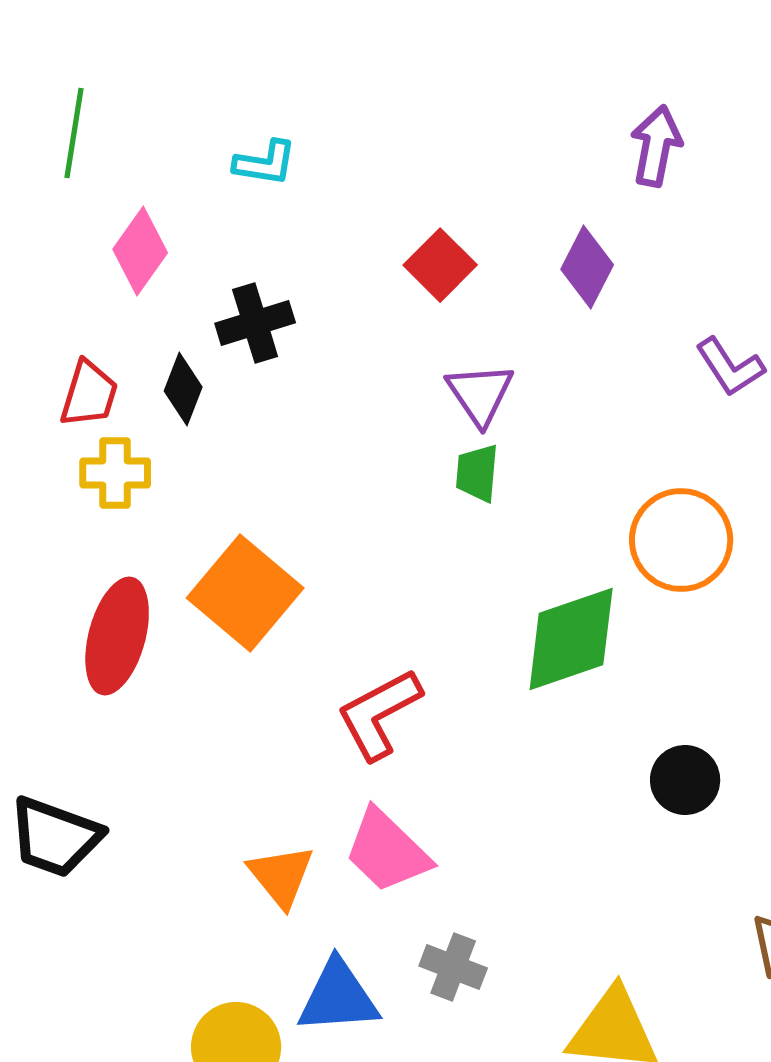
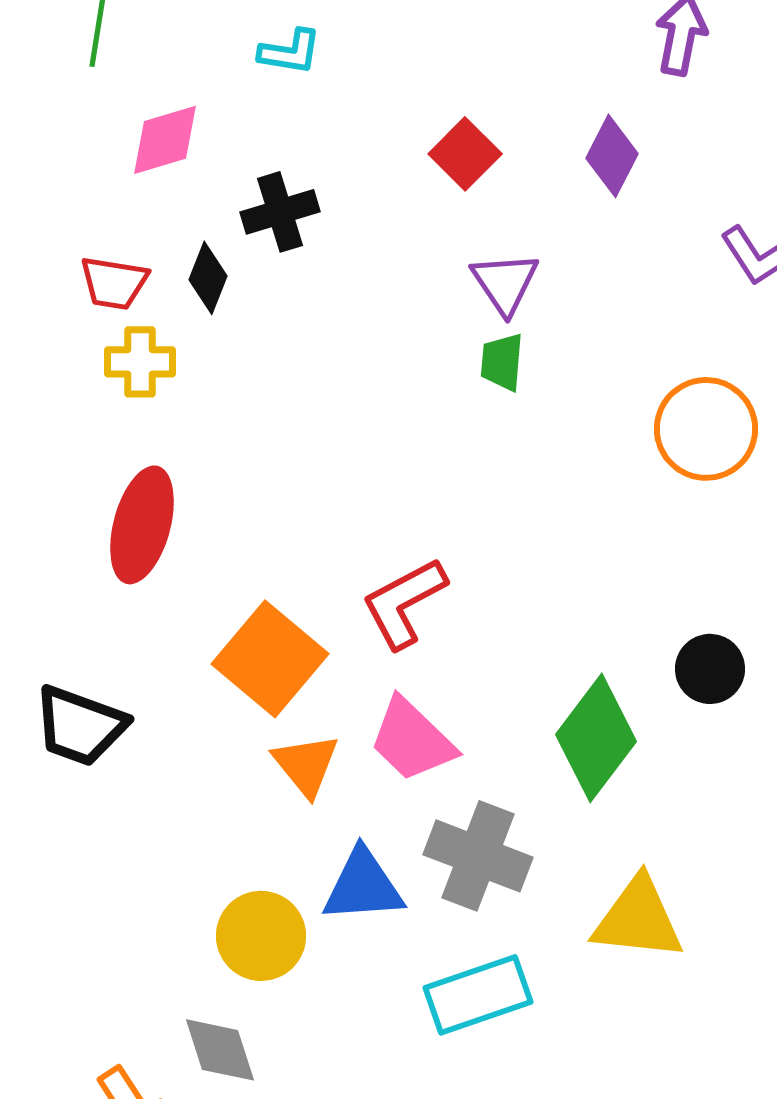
pink diamond: (140, 251) -> (165, 140), turned 38
red trapezoid: (89, 394) -> (114, 283), turned 82
orange square: (245, 593) -> (270, 659), moved
green diamond: (571, 639) -> (596, 738), moved, turned -34
gray cross: (453, 967) -> (478, 856), size x1.6

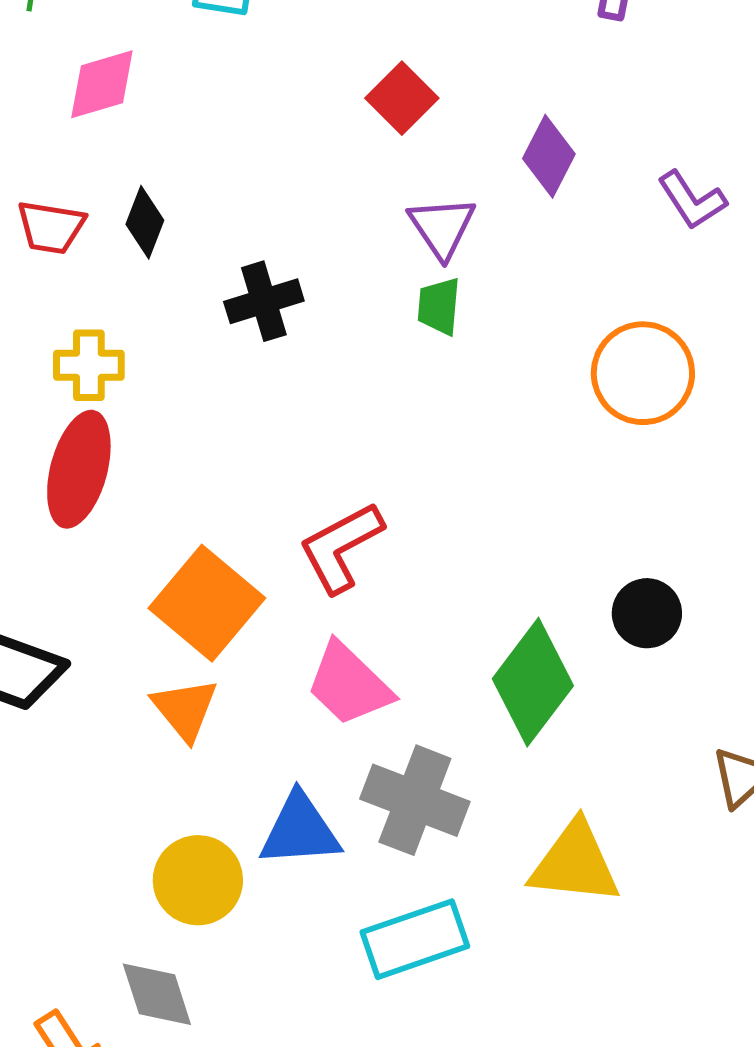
purple diamond: (612, 156) -> (549, 156), moved
black cross: (280, 212) -> (264, 301), moved
yellow cross: (140, 362) -> (89, 365), moved
orange triangle: (306, 765) -> (185, 709), moved

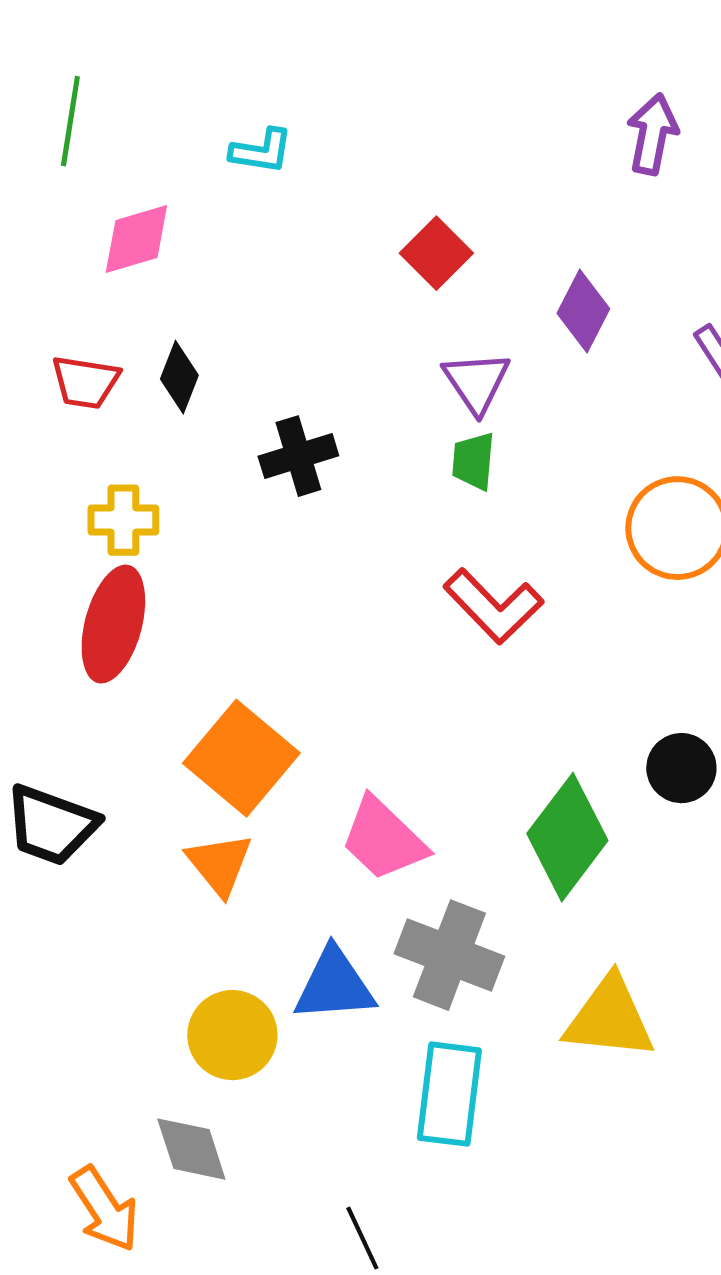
red L-shape: (341, 547) -> (493, 606), moved, turned -106
cyan rectangle: (415, 939) -> (449, 1094), turned -64

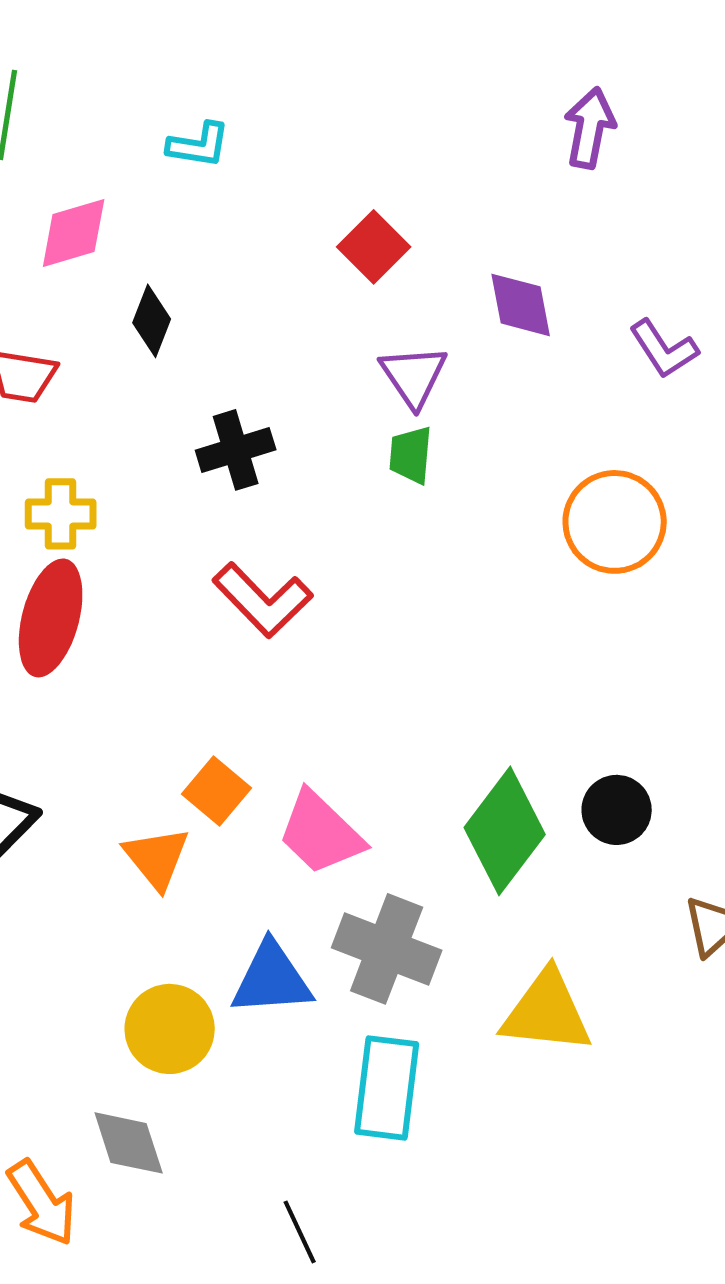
purple diamond: (583, 311) -> (521, 305), turned -38
black diamond: (179, 377) -> (152, 321), moved
red L-shape: (493, 606) -> (263, 600), moved
orange square: (241, 758) -> (217, 791), moved, size x0.6
black circle: (681, 768) -> (617, 810), moved

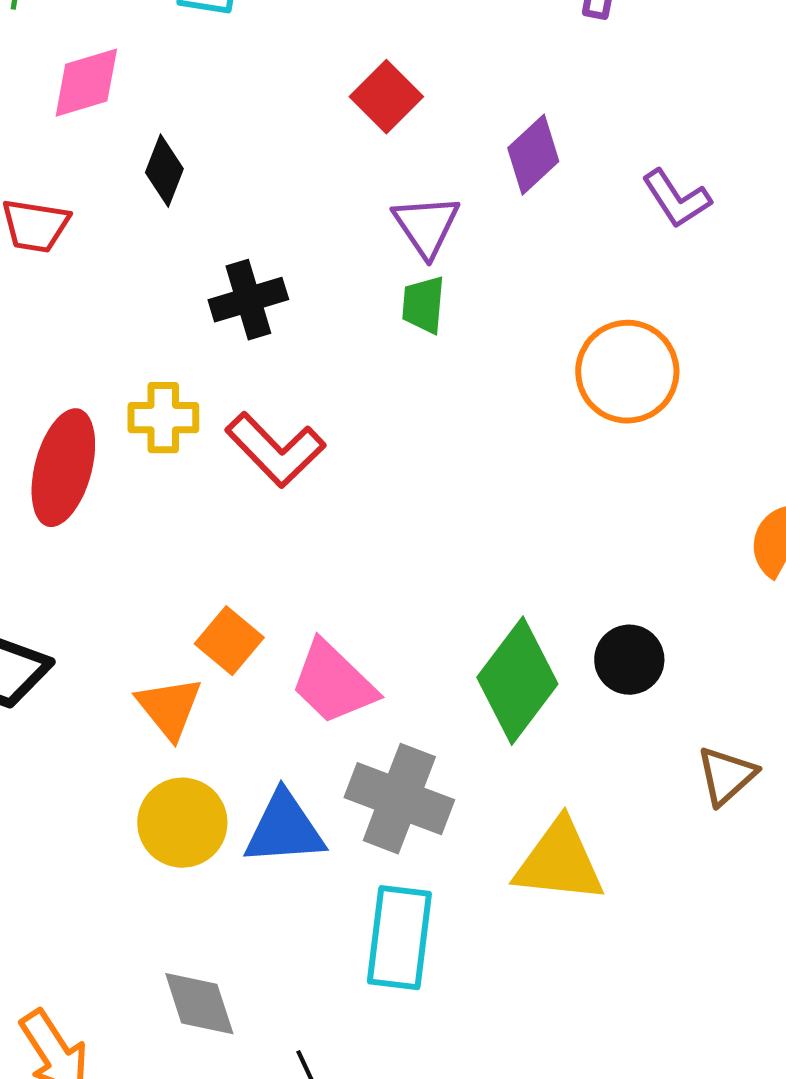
purple diamond: (521, 305) -> (533, 155), turned 58
yellow cross: (61, 514) -> (163, 418), moved
yellow circle: (170, 1029) -> (182, 823), moved
gray diamond: (129, 1143) -> (199, 1004), moved

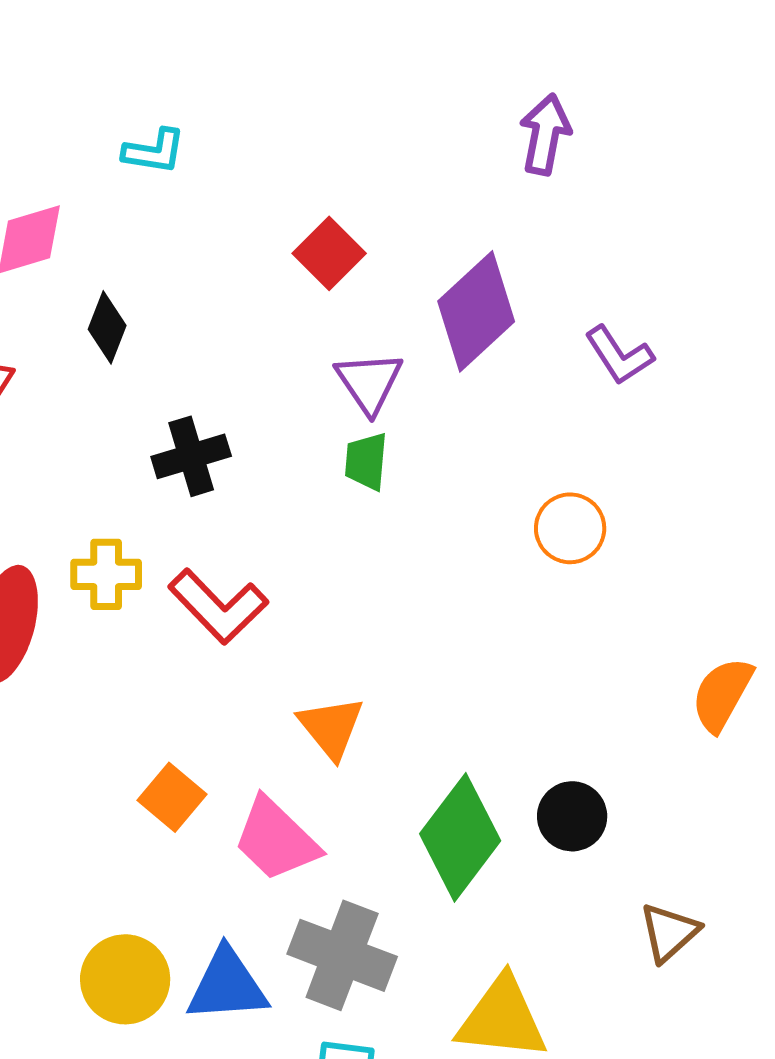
purple diamond: (533, 155) -> (476, 311), size x1.5
orange circle: (627, 372) -> (570, 528), size x0.7
orange triangle: (169, 708) -> (331, 727), moved

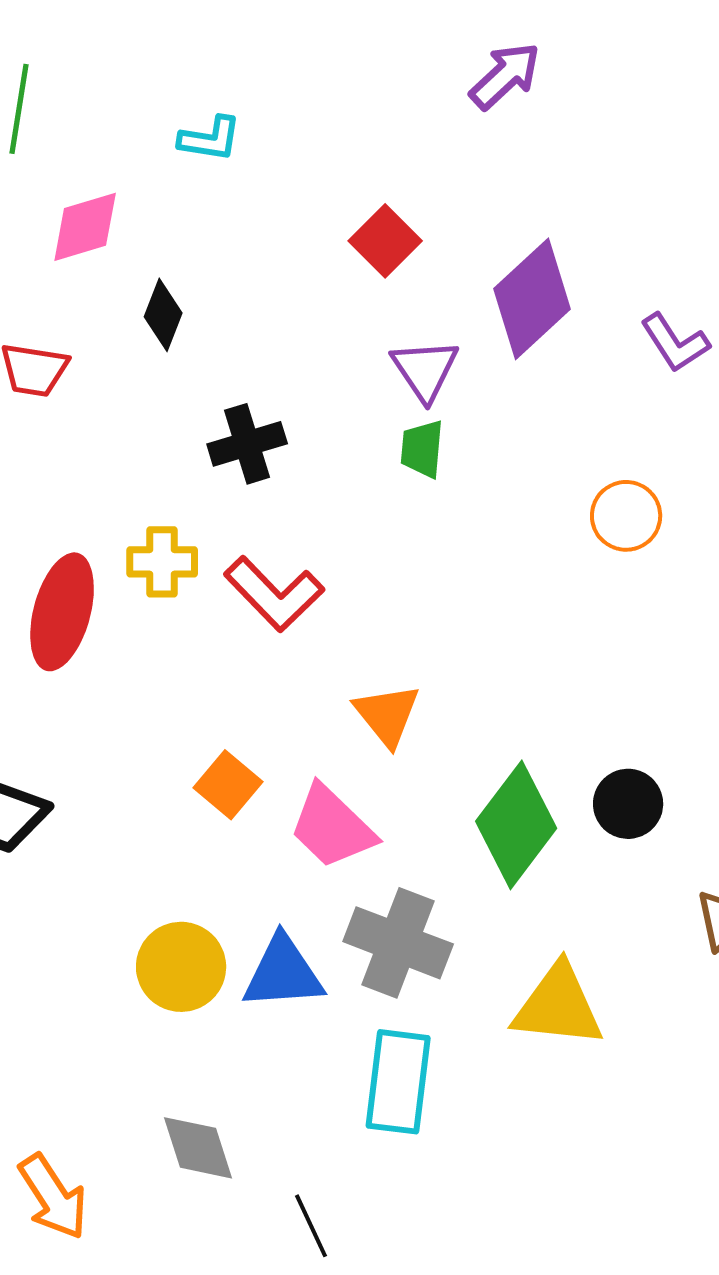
purple arrow: (545, 134) -> (505, 76), moved, turned 36

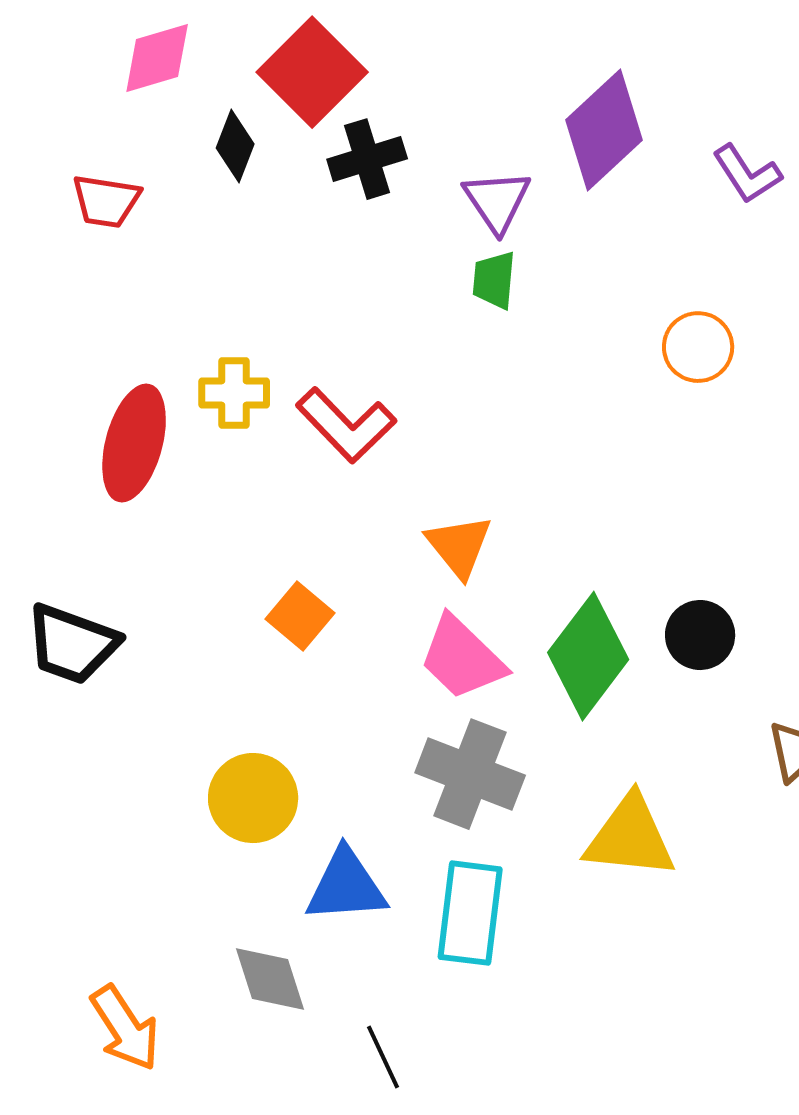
red square: (385, 241) -> (312, 72), moved, size x1.5
black cross: (247, 444) -> (367, 159), moved
pink trapezoid: (332, 827) -> (462, 658), moved
blue triangle: (283, 973) -> (346, 886), moved

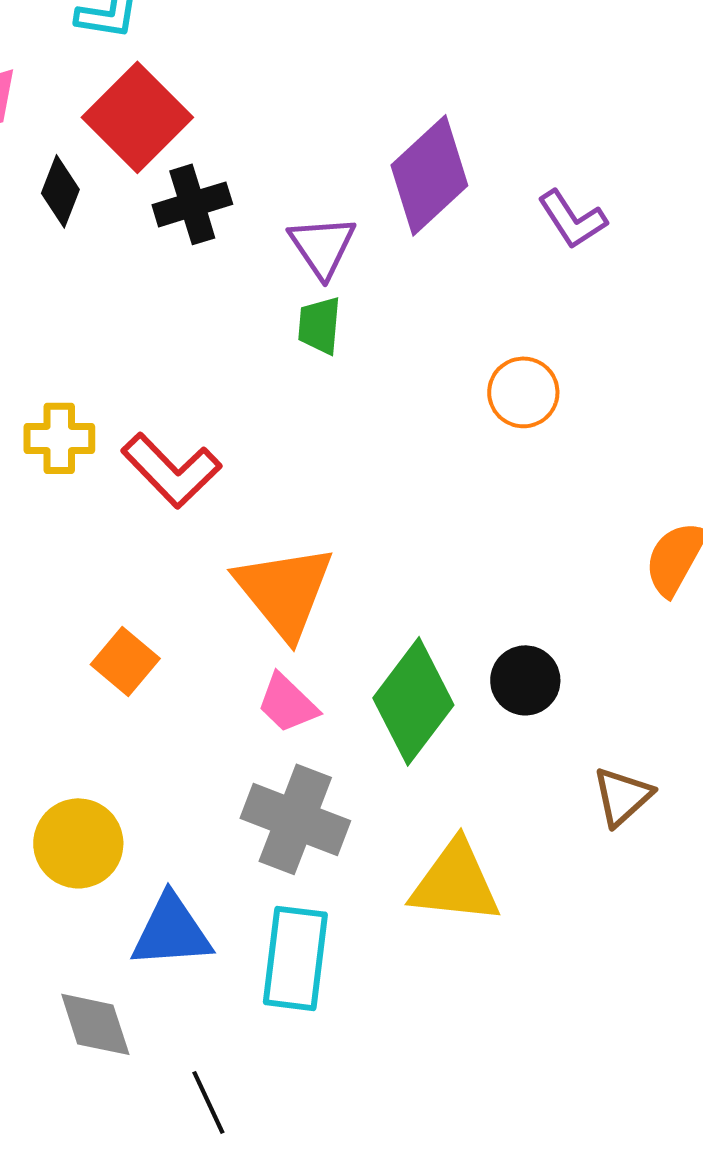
orange triangle: (459, 546) -> (284, 591), size x1.5
pink trapezoid: (462, 658) -> (287, 703), size x0.7

